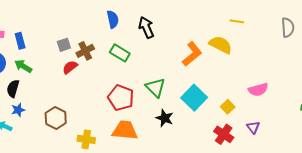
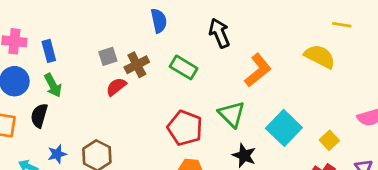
blue semicircle: (113, 19) -> (159, 21), moved
orange L-shape: (192, 54) -> (258, 70), moved
green arrow: (23, 66) -> (53, 85), turned -150
blue star: (18, 110) -> (57, 154), moved

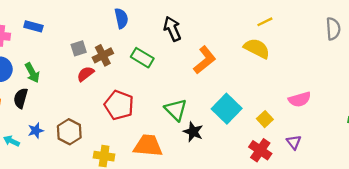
yellow line: (342, 25) -> (265, 22), moved, turned -35
blue rectangle: (49, 51) -> (33, 26), moved, turned -60
green triangle: (232, 114) -> (176, 110), moved
red pentagon: (185, 128) -> (119, 105), moved

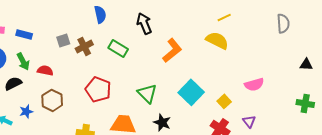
blue rectangle: (33, 26) -> (24, 34), moved
red semicircle: (85, 74) -> (45, 70), moved, turned 49
black semicircle: (21, 98) -> (13, 83), turned 48
brown hexagon: (69, 132) -> (52, 100), moved
black star: (193, 132) -> (162, 122), moved

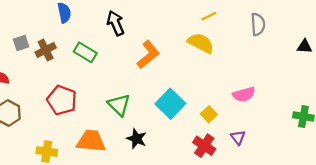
gray semicircle: (283, 23) -> (258, 24), moved
black triangle: (306, 64) -> (305, 47), moved

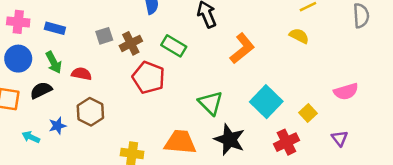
yellow semicircle: (201, 43) -> (299, 36), size x0.7
red pentagon: (62, 100) -> (149, 78), moved
black star: (137, 139) -> (230, 140), size x1.4
red cross: (204, 146) -> (286, 142), moved, turned 30

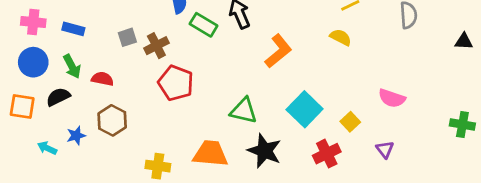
green rectangle: (174, 46) -> (204, 25), moved
pink semicircle: (346, 91) -> (392, 98), turned 35
green triangle: (211, 103) -> (244, 111), turned -32

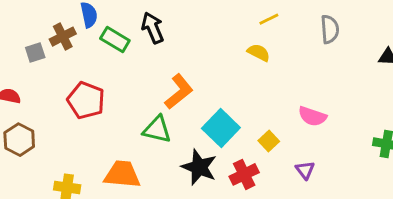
brown cross: (156, 46) -> (63, 37), moved
orange L-shape: (278, 51) -> (179, 92), moved
black star: (264, 151) -> (199, 167), moved

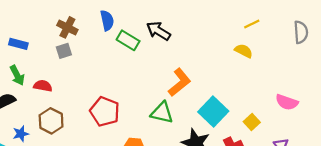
black arrow: (153, 28) -> (158, 31), turned -35
brown cross: (63, 37) -> (67, 27), moved, turned -36
red pentagon: (86, 100) -> (105, 112), moved

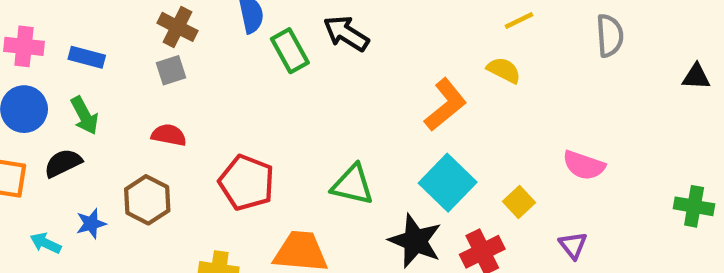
green rectangle: (128, 40) -> (290, 51), turned 30
orange L-shape: (179, 82) -> (445, 105), moved
red semicircle: (43, 86) -> (169, 135), moved

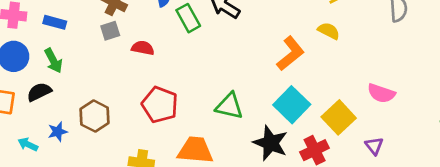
red semicircle: (169, 135) -> (143, 48), moved
yellow square: (519, 202) -> (339, 117), size x1.6

